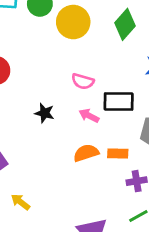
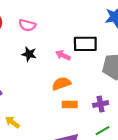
pink semicircle: (83, 81) -> (27, 25), moved
orange rectangle: (118, 153) -> (70, 104), moved

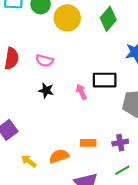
pink arrow: (63, 55) -> (81, 92), turned 40
orange semicircle: (61, 84) -> (59, 156), moved

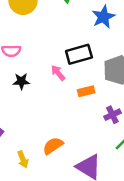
orange rectangle: (88, 143) -> (86, 91), moved
yellow arrow: (29, 161) -> (23, 159), turned -133

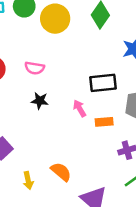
pink arrow: (58, 73) -> (80, 108), moved
orange semicircle: (53, 146) -> (61, 172), turned 65

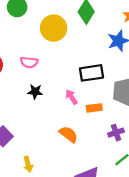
yellow circle: (55, 19) -> (54, 28), moved
orange semicircle: (61, 172) -> (68, 134), moved

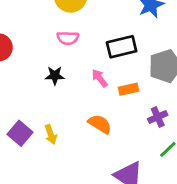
pink semicircle: (29, 62) -> (68, 38), moved
yellow arrow: (28, 164) -> (51, 134), moved

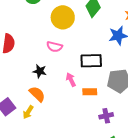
orange semicircle: (100, 124) -> (37, 94), moved
yellow arrow: (51, 134) -> (28, 112), turned 40

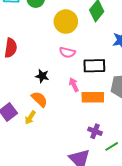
pink semicircle: (54, 47) -> (67, 52), moved
orange rectangle: (90, 92) -> (93, 97), size x1.5
purple cross: (106, 116) -> (95, 131), moved, turned 32

